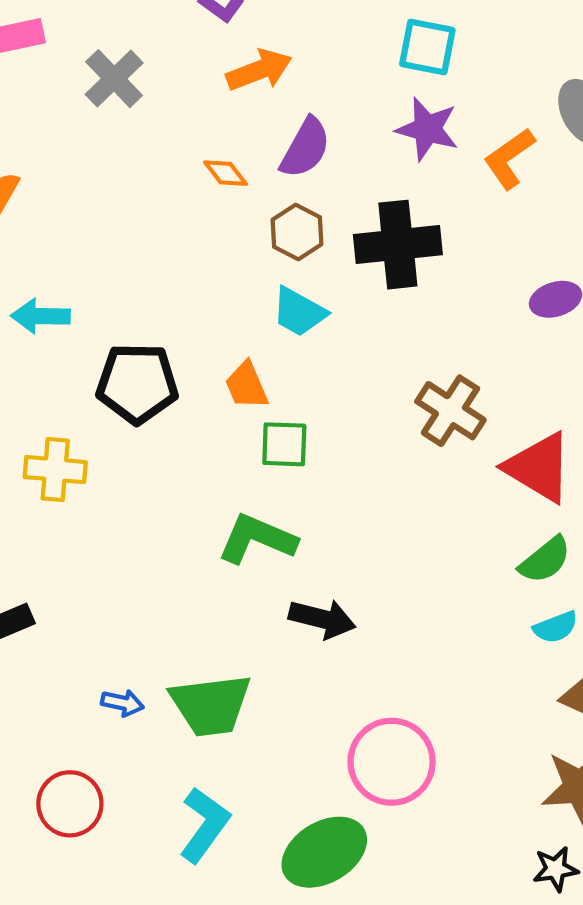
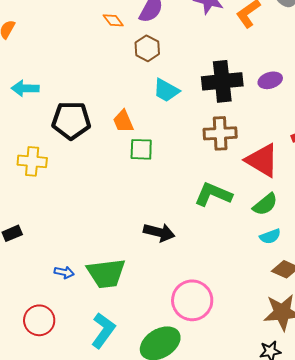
black cross: (398, 245) -> (222, 81), moved
cyan trapezoid: (299, 312) -> (166, 90), moved
brown cross: (450, 411) -> (220, 133), turned -36
green L-shape: (257, 539) -> (213, 194), moved

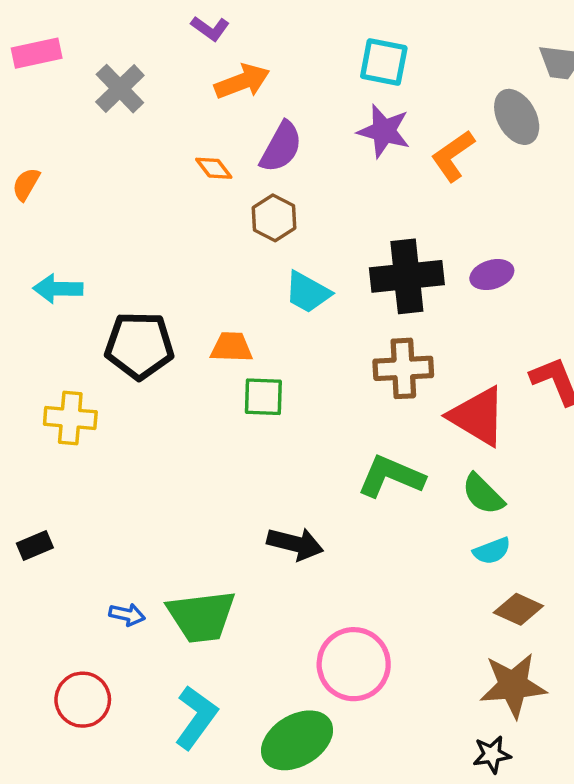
orange trapezoid: (123, 121) -> (231, 347), turned 115
green semicircle: (265, 204) -> (483, 494), turned 84

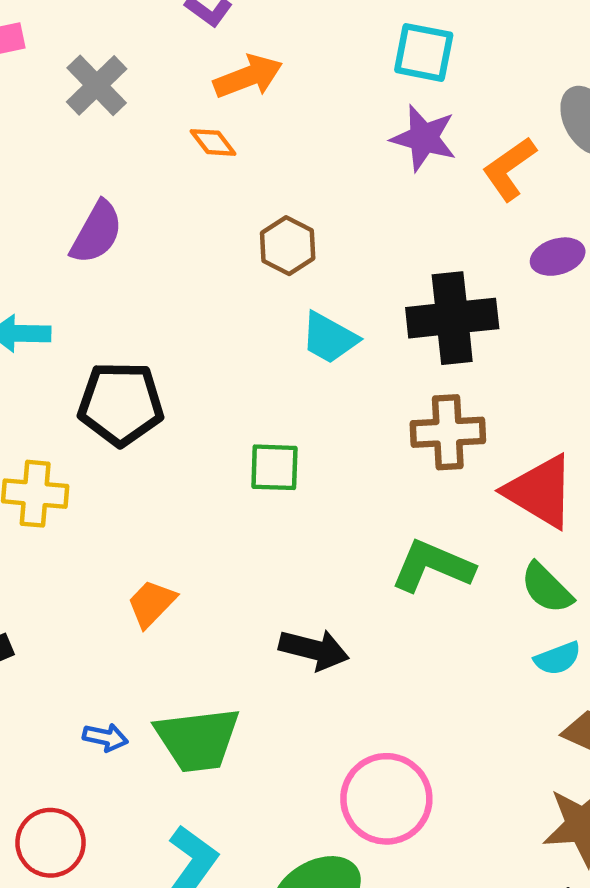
purple semicircle: (281, 147) -> (97, 232), moved
orange diamond: (214, 168) -> (213, 142), moved
purple ellipse: (492, 275) -> (558, 257), moved
orange trapezoid: (231, 347) -> (151, 603), moved, turned -48

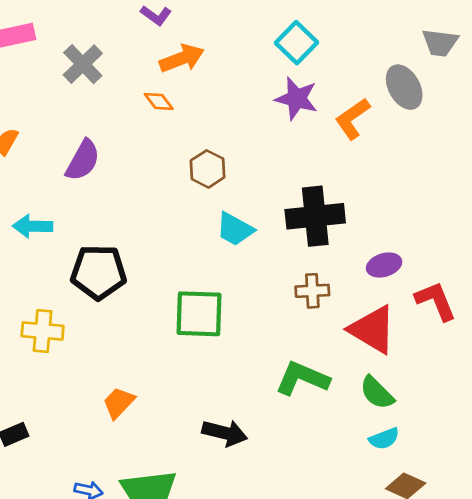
cyan square: (424, 52) -> (297, 43), turned 33
purple ellipse: (558, 257) -> (384, 265), moved
brown cross: (448, 432) -> (312, 291), size x0.7
green square: (274, 467) -> (199, 314), size x1.5

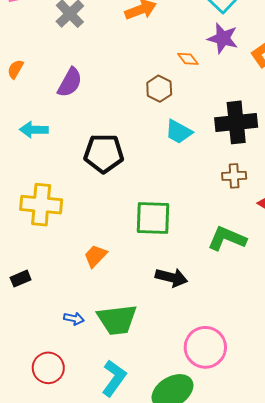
orange diamond: (159, 101) -> (188, 59), moved
black pentagon: (99, 272) -> (104, 153), moved
green square: (199, 314) -> (153, 218), moved
yellow cross: (43, 331) -> (41, 205), size x1.4

